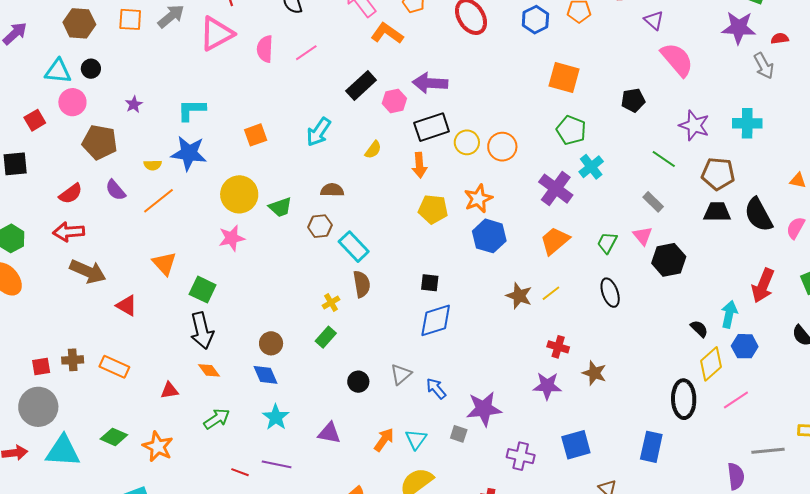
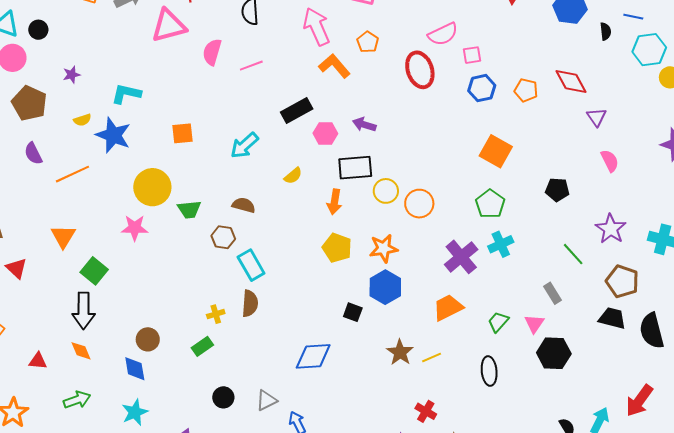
pink semicircle: (677, 60) -> (610, 161), size x0.6
purple arrow: (430, 83) -> (364, 125), size x0.7
yellow semicircle: (153, 165) -> (82, 120), moved, turned -30
black square: (430, 283) -> (353, 312), moved

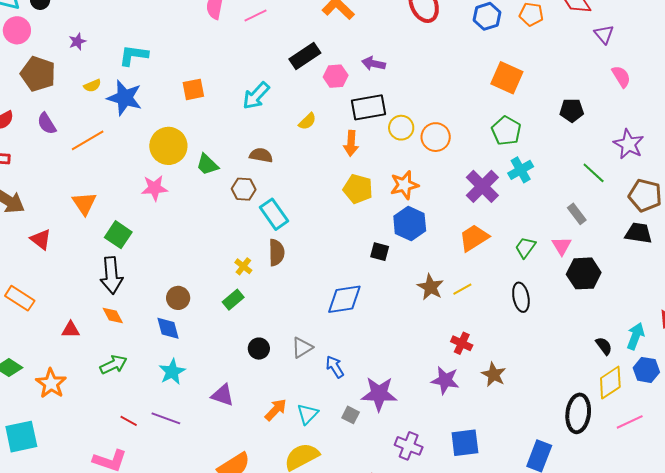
green trapezoid: (189, 209) -> (207, 165), turned 55
yellow cross: (216, 314) -> (243, 266), turned -30

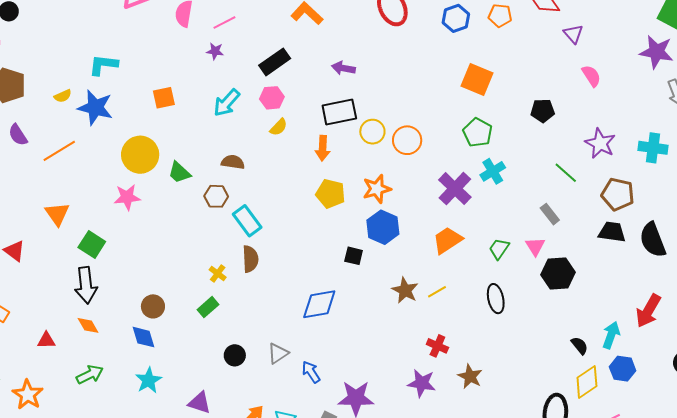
purple star: (77, 41) -> (215, 51), moved, turned 30
pink hexagon: (336, 76) -> (272, 98), moved

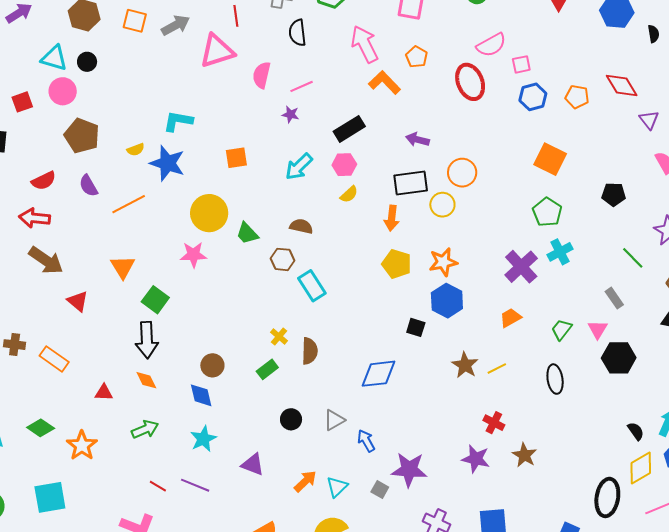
orange circle: (407, 140) -> (462, 173), moved
orange trapezoid: (447, 240) -> (510, 318), size x0.7
brown semicircle: (250, 259) -> (310, 351), moved

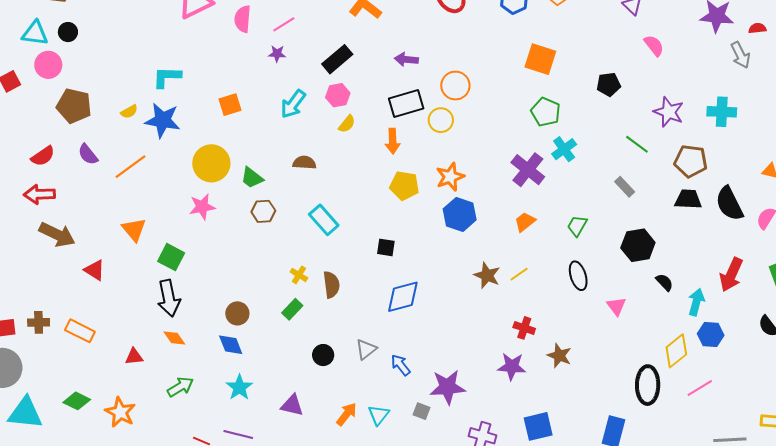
brown hexagon: (282, 259) -> (263, 211), moved
black square: (416, 327) -> (386, 247), moved
pink triangle: (598, 329) -> (616, 306), moved
black semicircle: (636, 431) -> (664, 282), moved

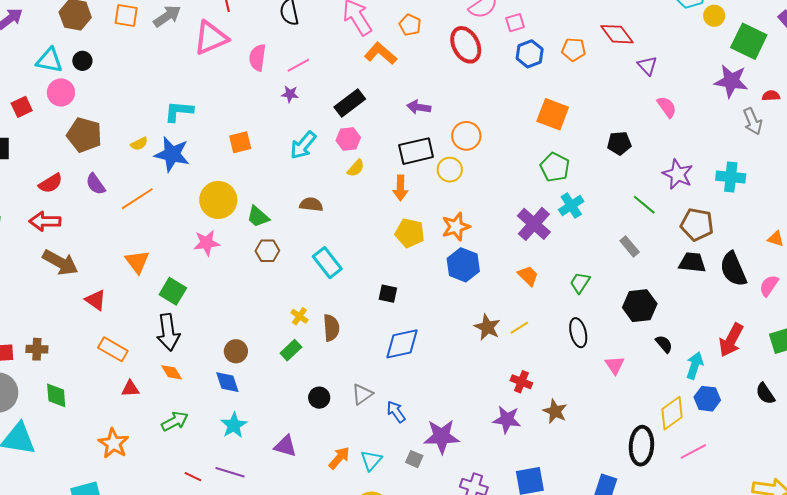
orange trapezoid: (525, 222) -> (528, 276), turned 80
orange rectangle: (80, 331) -> (113, 349), moved
green diamond: (77, 401) -> (56, 395), moved, turned 56

